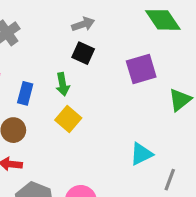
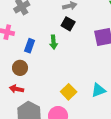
yellow square: (68, 119) -> (69, 92), moved

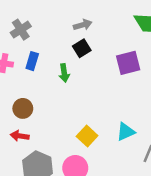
black square: (68, 24) -> (82, 48), turned 32
blue rectangle: (30, 46) -> (32, 61), moved

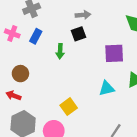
cyan triangle: (126, 132) -> (107, 88), moved

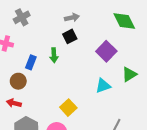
blue rectangle: (36, 36) -> (31, 62), moved
purple square: (114, 53) -> (106, 51), turned -36

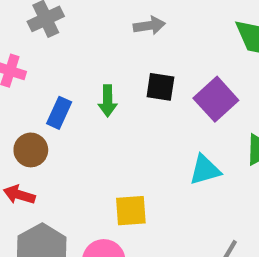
black square: (70, 36) -> (160, 87), moved, turned 32
yellow square: (68, 108) -> (131, 211), turned 35

